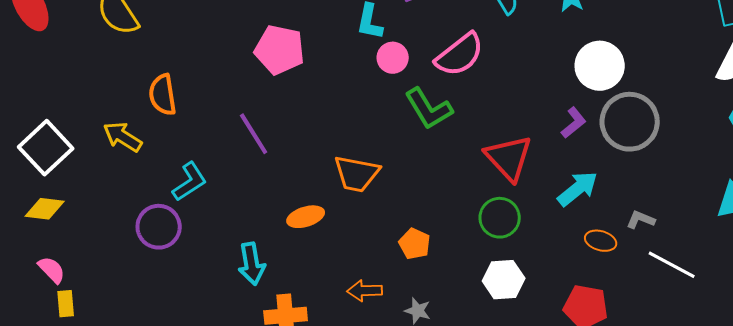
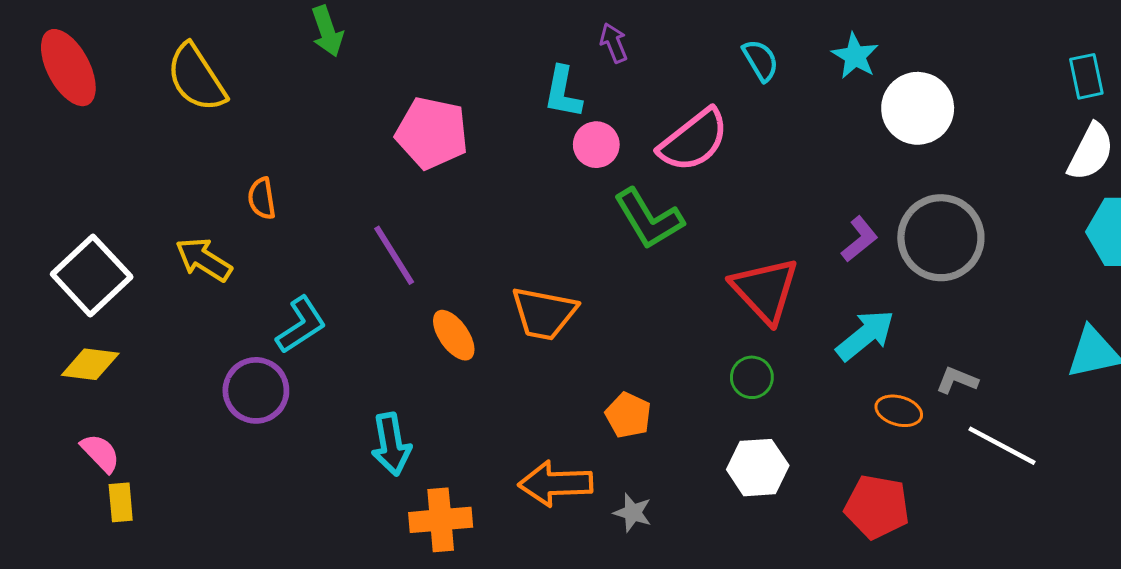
white circle: (600, 66) -> (918, 108), moved
orange semicircle: (163, 95) -> (262, 198), size x0.7
orange ellipse: (306, 217) -> (454, 335), moved, turned 72
green circle: (500, 218) -> (752, 377), size x0.7
orange arrow: (365, 291) -> (556, 484), size x1.4

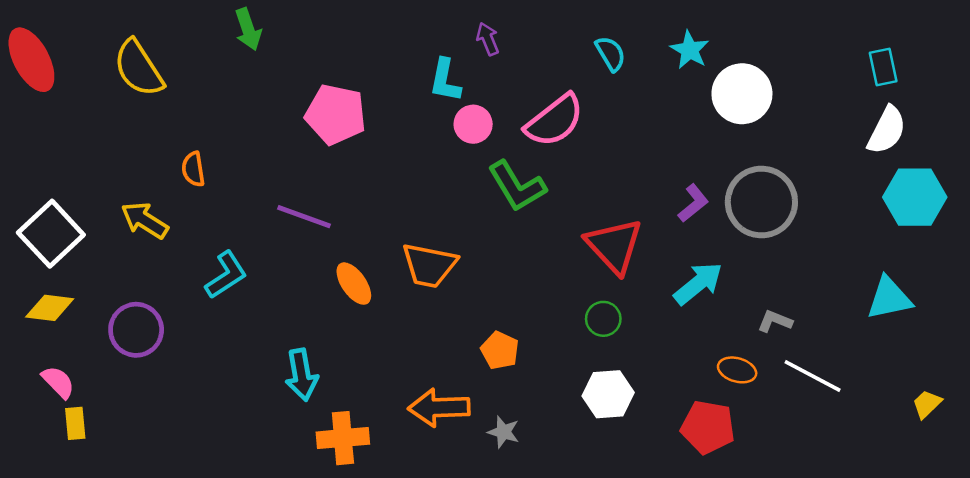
purple line: (394, 255) -> (304, 217), turned -38
purple circle: (256, 390) -> (136, 330), moved
orange ellipse: (899, 411) -> (737, 370), moved

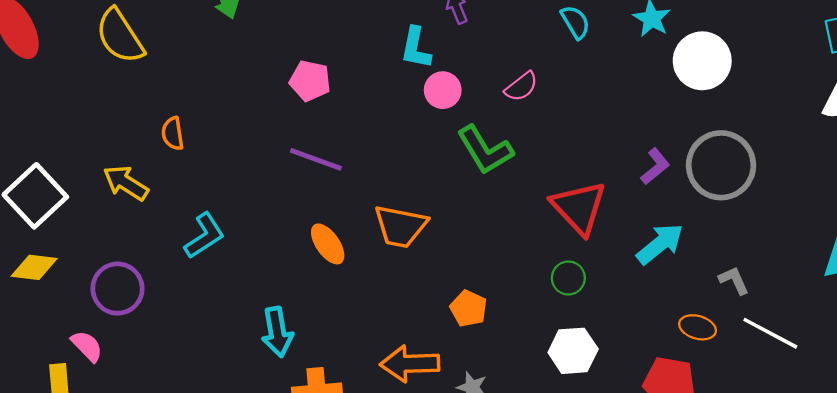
pink pentagon: (336, 114) -> (310, 81), size x0.7
pink semicircle: (555, 121) -> (521, 87), size x0.6
purple line: (304, 217) -> (316, 159), moved
gray L-shape: (775, 321) -> (734, 280), turned 44
pink semicircle: (58, 382) -> (87, 346), moved

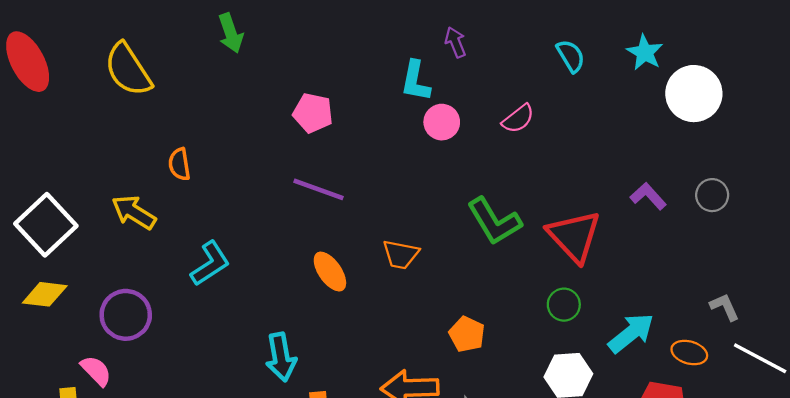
green L-shape: (485, 150) -> (494, 221), moved
gray circle: (721, 165) -> (712, 195), size x0.5
purple L-shape: (655, 166) -> (648, 196), turned -93
orange trapezoid: (400, 226) -> (401, 254), size x0.7
cyan arrow: (660, 244) -> (631, 333), moved

